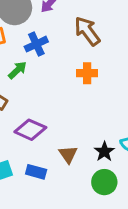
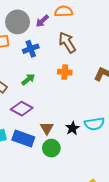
green arrow: (17, 70) -> (28, 79), moved
blue rectangle: (36, 172) -> (23, 139), size x1.5
green circle: (104, 182) -> (51, 148), moved

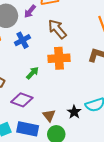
orange cross: (65, 72) -> (59, 58), size x1.5
green arrow: (28, 79) -> (32, 73), moved

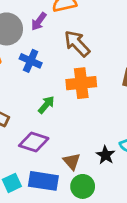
blue cross: (22, 40) -> (31, 61), turned -35

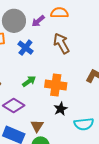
orange cross: (81, 83) -> (56, 85), moved
black star: (105, 155) -> (61, 109), moved

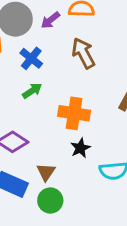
green arrow: (29, 81) -> (32, 91), moved

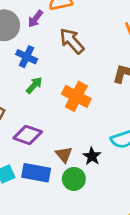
orange cross: (74, 113) -> (76, 96), turned 32
black star: (80, 148) -> (92, 156), moved

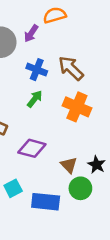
brown arrow: (72, 41) -> (71, 68), moved
blue cross: (27, 57) -> (37, 70), moved
blue rectangle: (36, 173) -> (46, 202), moved

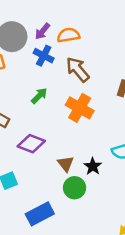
orange semicircle: (55, 15) -> (68, 35), moved
blue cross: (37, 70) -> (44, 56), moved
blue rectangle: (46, 202) -> (40, 214), moved, turned -40

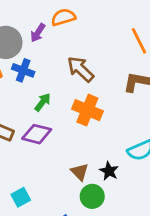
orange semicircle: (68, 35) -> (63, 17), moved
blue cross: (44, 56) -> (23, 70), moved
purple diamond: (31, 144) -> (37, 134), moved

